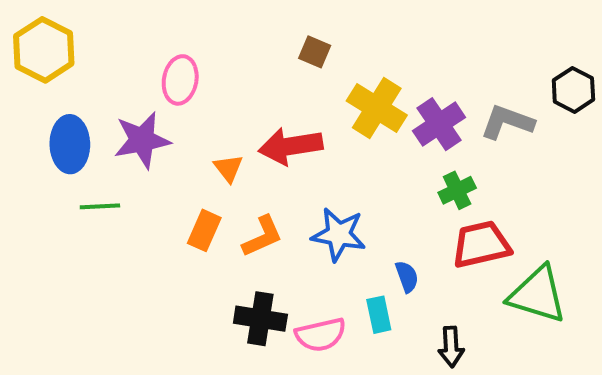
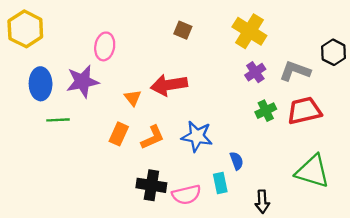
yellow cross: (377, 108) -> (249, 31), moved
purple cross: (439, 124) -> (255, 72), size x0.7
red trapezoid: (481, 244) -> (304, 111), moved

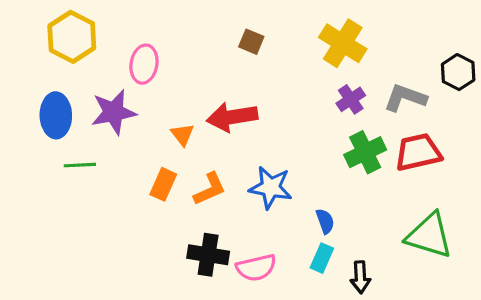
yellow hexagon: (25, 29) -> (72, 37), moved
green cross: (266, 111) -> (365, 152), size x1.4
cyan rectangle: (220, 183) -> (322, 258), moved, turned 36

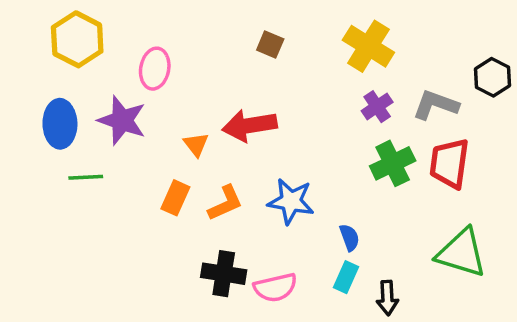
purple star: (114, 112) -> (122, 120), turned 30
red trapezoid: (418, 152) -> (449, 163), turned -69

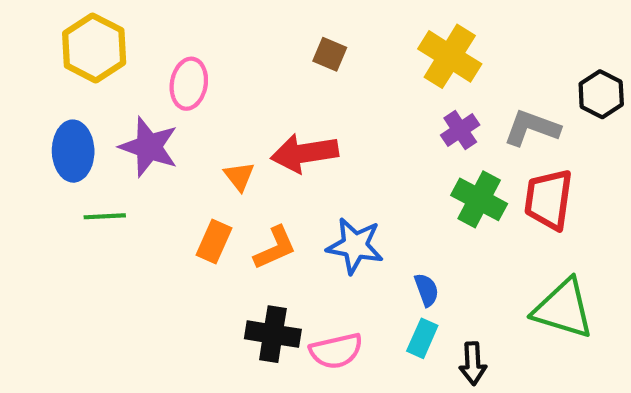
green cross: (393, 163) -> (479, 199), turned -36

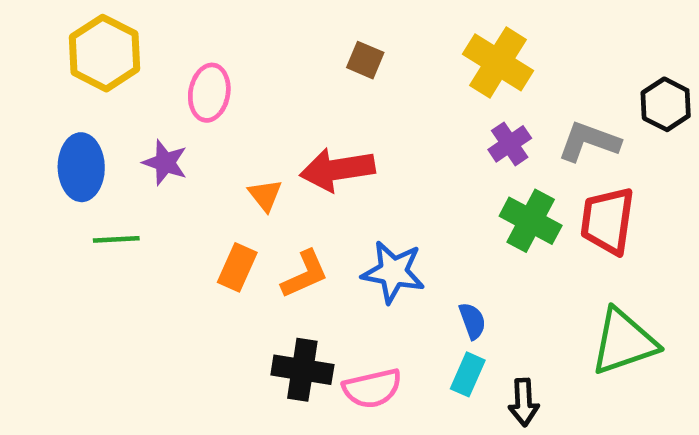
purple star: (149, 147) -> (165, 163), size x0.7
green triangle: (563, 309) -> (624, 342), turned -36

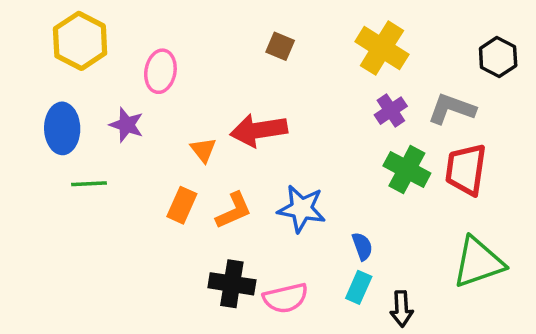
black hexagon: (666, 104) -> (498, 57), moved

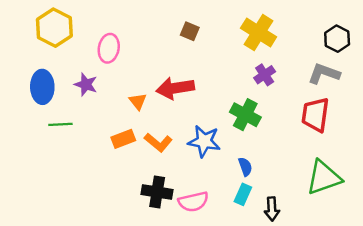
gray L-shape: (452, 109) -> (324, 74), moved
green cross: (407, 169) -> (245, 115), moved
orange rectangle: (182, 205) -> (123, 139), turned 45
orange L-shape: (234, 211) -> (158, 142), turned 64

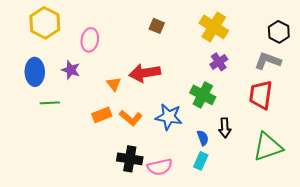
black arrow: (272, 209) -> (225, 128), moved

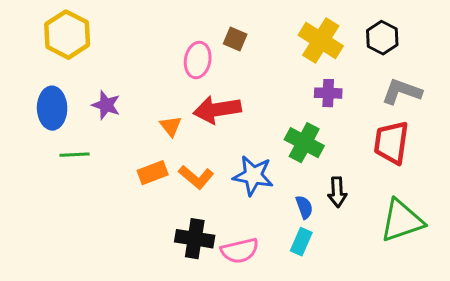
black hexagon: (279, 32) -> (382, 38), moved
pink ellipse: (90, 40) -> (198, 60), moved
purple cross: (219, 62) -> (328, 93), turned 36

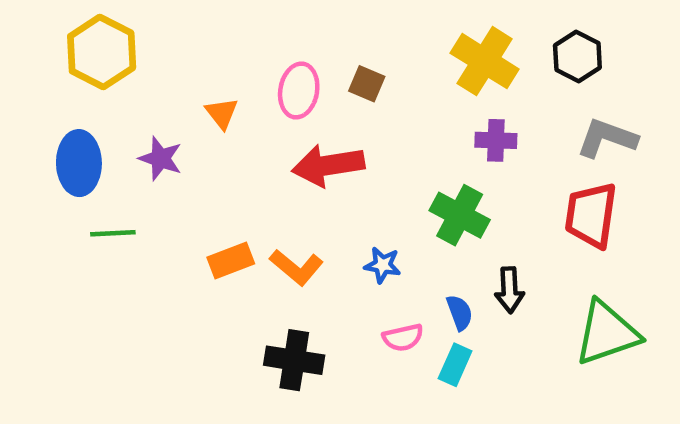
brown square: (235, 39) -> (367, 84), moved
orange triangle: (171, 126) -> (222, 113), moved
blue star: (253, 176) -> (383, 265), size x0.6
pink semicircle: (240, 251) -> (403, 338), moved, size x0.7

